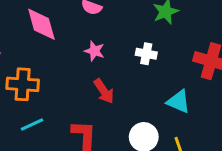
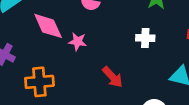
pink star: (94, 51) -> (78, 42), moved

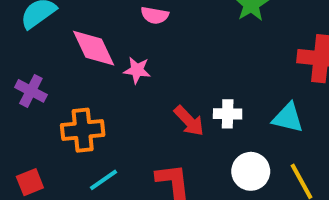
white cross: (145, 38) -> (228, 114), moved

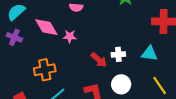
purple cross: (31, 91) -> (14, 37), moved
white circle: (251, 171) -> (121, 84), moved

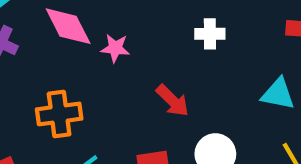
white cross: (118, 54) -> (210, 34), moved

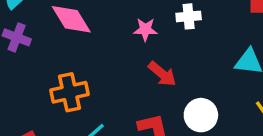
pink star: (115, 48) -> (145, 29), moved

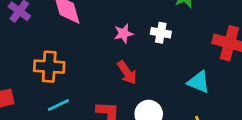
pink star: (145, 29) -> (124, 34), turned -30

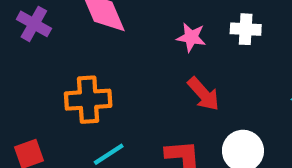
pink star: (124, 34) -> (191, 37), turned 30

